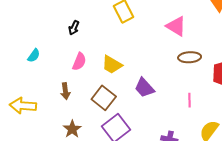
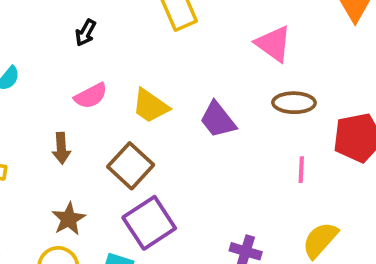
pink semicircle: (79, 62) -> (91, 96), turned 36
purple trapezoid: (144, 88) -> (218, 120), moved
pink line: (189, 100) -> (301, 170), moved

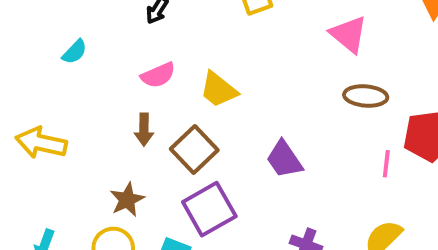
purple trapezoid: (218, 120) -> (284, 159), moved
brown arrow: (61, 148) -> (144, 130), moved
pink line: (301, 170) -> (386, 164), moved

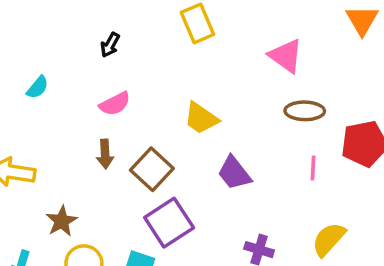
yellow trapezoid: (218, 90) -> (201, 118), moved
pink line: (386, 164) -> (313, 168), moved
brown star: (127, 200) -> (62, 221), moved

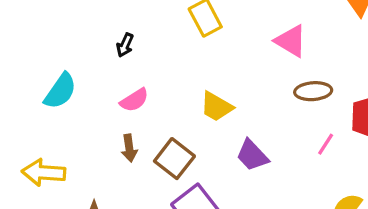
cyan semicircle: (38, 87) -> (60, 91), size x1.6
pink line: (313, 168) -> (326, 144), turned 35

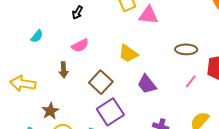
pink triangle: (291, 41) -> (149, 15), moved, turned -30
cyan semicircle: (60, 91) -> (37, 36), size x0.6
brown arrow: (129, 148) -> (64, 70), moved

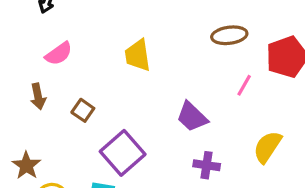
yellow trapezoid: (128, 54) -> (138, 55), turned 55
brown square: (101, 82) -> (83, 110), moved, size x0.6
purple trapezoid: (147, 84) -> (192, 117), moved

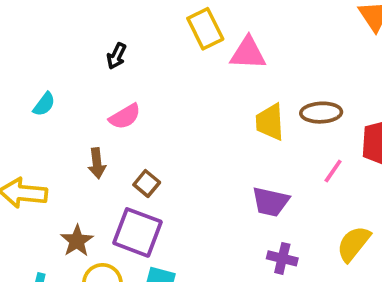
yellow trapezoid: (138, 55) -> (270, 122), moved
purple trapezoid: (192, 117) -> (271, 202), turned -36
purple square: (123, 153) -> (137, 232), moved, turned -33

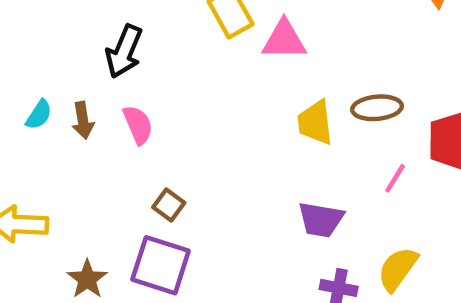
black arrow: (116, 56) -> (124, 51), size x1.6
pink semicircle: (125, 117) -> (138, 125), turned -80
brown arrow: (97, 163) -> (83, 120), moved
yellow semicircle: (354, 244) -> (398, 269), moved

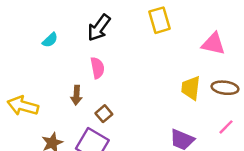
pink triangle: (284, 40) -> (213, 44), moved
cyan semicircle: (39, 115) -> (50, 40), moved
brown arrow: (83, 120) -> (76, 95), moved

